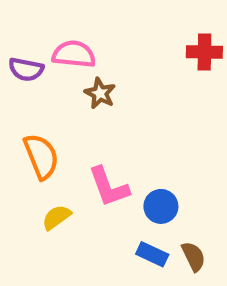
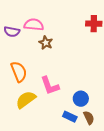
blue circle: (161, 206) -> (81, 99), moved
yellow semicircle: (56, 217) -> (26, 100), size x1.5

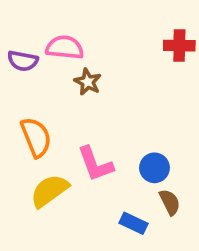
blue circle: (81, 99) -> (154, 168), moved
brown semicircle: (89, 118) -> (170, 202), moved

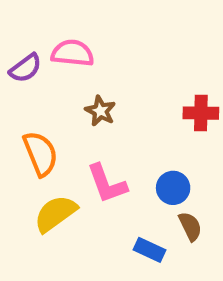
red cross: (179, 46) -> (201, 113), moved
purple semicircle: (23, 61) -> (25, 68), turned -48
brown star: (88, 82) -> (100, 111), moved

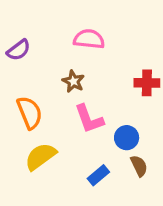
pink semicircle: (73, 53) -> (89, 39), moved
pink L-shape: (107, 184) -> (89, 119), moved
blue rectangle: (150, 250) -> (98, 175), moved, turned -65

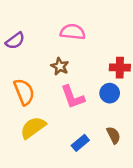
blue circle: (127, 138) -> (110, 93), moved

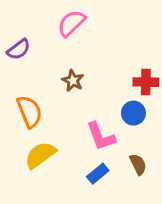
pink semicircle: (73, 32) -> (71, 23), moved, turned -50
pink L-shape: (73, 97) -> (101, 136), moved

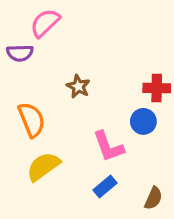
pink semicircle: (71, 23) -> (45, 23), moved
purple semicircle: (19, 49) -> (20, 53), turned 35
brown semicircle: (138, 164) -> (153, 198), moved, turned 50

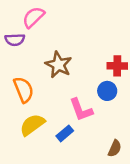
brown star: (78, 86) -> (58, 65), size x1.5
blue rectangle: (105, 187) -> (65, 133), moved

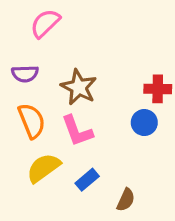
purple semicircle: (15, 40) -> (25, 74), moved
pink L-shape: (81, 110) -> (77, 131), moved
brown semicircle: (115, 148) -> (126, 200), moved

